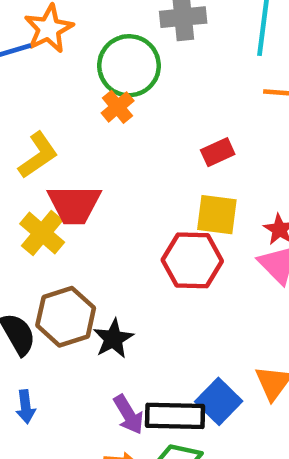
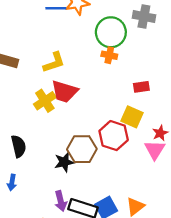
orange cross: (118, 107) -> (109, 55), moved, turned 35
brown hexagon: (66, 317) -> (82, 149), moved

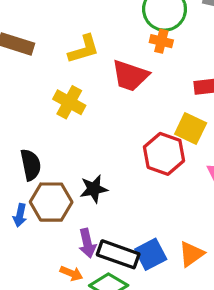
red trapezoid: (64, 92) -> (130, 76), moved
yellow cross: (45, 101) -> (69, 102), turned -30
brown hexagon: (82, 149) -> (51, 202), moved

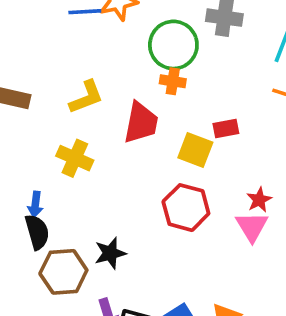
red trapezoid: (130, 76) -> (141, 123), turned -93
yellow square: (191, 129) -> (195, 150), moved
blue arrow: (20, 215) -> (35, 205), moved

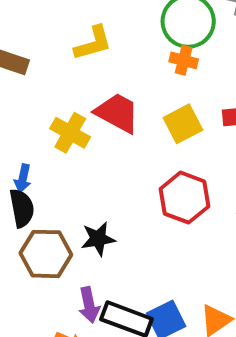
yellow L-shape: (86, 97) -> (93, 43), moved
red trapezoid: (141, 123) -> (117, 113), moved, turned -78
yellow square: (195, 150) -> (183, 124), moved, turned 36

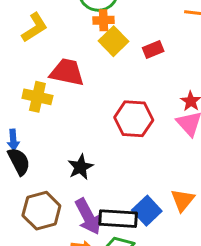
yellow square: (183, 124) -> (114, 41), moved
brown hexagon: (46, 254) -> (41, 211), moved
purple arrow: (89, 305) -> (88, 216), size x1.4

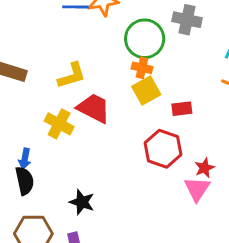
yellow L-shape: (35, 27) -> (72, 76), moved
red hexagon: (134, 119) -> (163, 149), moved
black star: (80, 167) -> (82, 202), turned 30

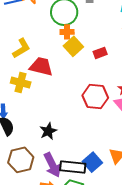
red hexagon: (163, 149) -> (95, 97), moved
black star: (82, 202) -> (48, 131), turned -30

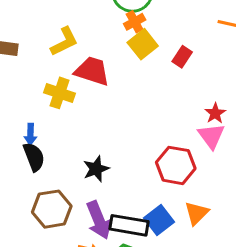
orange cross: (67, 32) -> (135, 22), turned -32
red rectangle: (100, 53) -> (182, 57), turned -40
red hexagon: (95, 97) -> (176, 165), moved

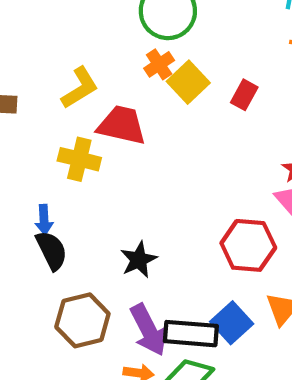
orange cross: (135, 22) -> (159, 64), moved

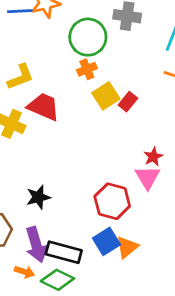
orange cross: (159, 64) -> (87, 69), moved
yellow square: (188, 82) -> (106, 96), moved
blue square: (232, 323) -> (106, 241), moved

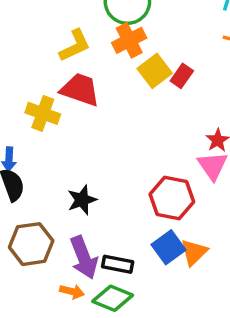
orange cross: (87, 69) -> (129, 40), size x1.4
yellow L-shape: (21, 77) -> (75, 46), moved
black rectangle: (64, 252) -> (118, 264), size x0.7

